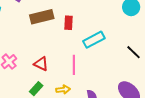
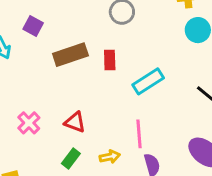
pink line: (74, 65) -> (139, 134), moved

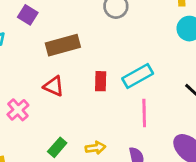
red rectangle: (110, 60) -> (101, 81), moved
red triangle: (75, 122) -> (54, 86), moved
pink line: (139, 134) -> (144, 113), moved

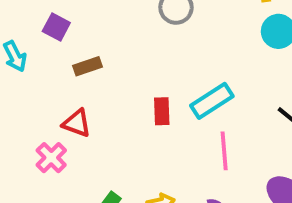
brown rectangle: (63, 45) -> (87, 66), moved, size x0.6
red triangle: (54, 86) -> (77, 123), moved

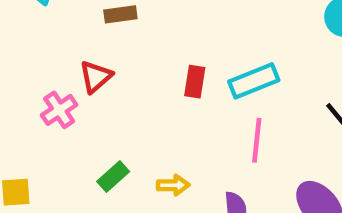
red triangle: (77, 123) -> (96, 77), turned 48

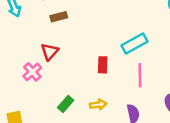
red rectangle: (195, 82) -> (103, 65), moved

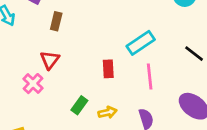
brown rectangle: (59, 17) -> (56, 21), turned -56
green rectangle: (66, 104) -> (79, 105), moved

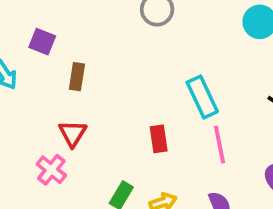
cyan rectangle: (141, 43) -> (202, 97), turned -76

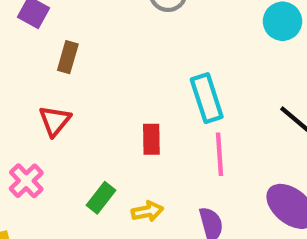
pink cross: (51, 170) -> (26, 181), moved

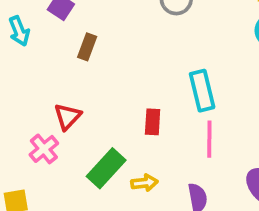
red triangle: (55, 121) -> (67, 117), moved
green rectangle: (101, 198) -> (106, 168), size x1.5

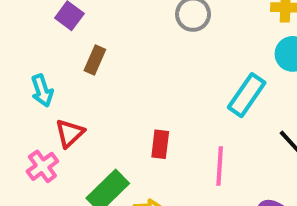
cyan arrow: (19, 31) -> (42, 91), moved
cyan rectangle: (202, 91) -> (247, 95), moved, turned 45

